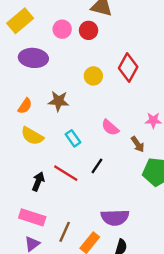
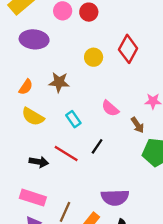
black arrow: (38, 181) -> (39, 162), turned 78

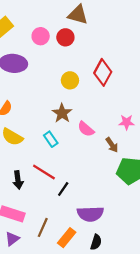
brown star: (59, 82) -> (62, 113), moved, turned 30
black line: (97, 146) -> (63, 189), moved
black arrow: (39, 162) -> (18, 180), turned 72

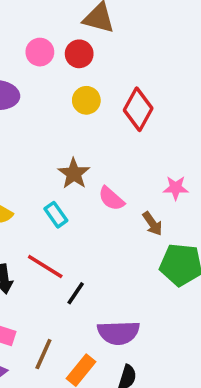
yellow circle: (70, 80) -> (86, 100), moved

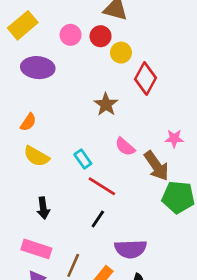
yellow circle: (86, 100) -> (121, 53), moved
brown star: (74, 174) -> (106, 104), moved
brown arrow: (152, 224) -> (156, 166), size x1.6
red line: (45, 266) -> (102, 186), moved

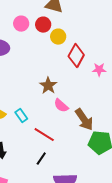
brown star: (106, 104) -> (48, 86), moved
pink star: (174, 139) -> (99, 70), moved
cyan rectangle: (83, 159) -> (21, 116), moved

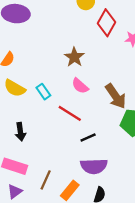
pink semicircle: (61, 106) -> (80, 86), moved
black line: (41, 159) -> (88, 138), moved, turned 32

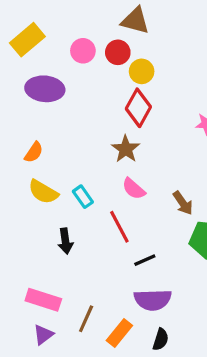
red diamond: (106, 23) -> (138, 108), moved
brown arrow: (116, 96) -> (183, 203), size x0.7
red line: (70, 113) -> (119, 227), turned 30
black arrow: (20, 132) -> (65, 241), moved

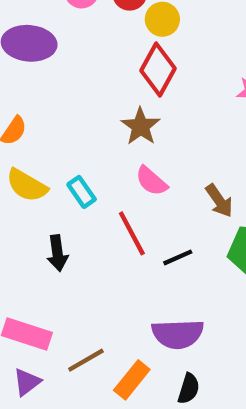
black line: (145, 260) -> (178, 257), moved
brown line: (86, 319) -> (86, 360), turned 36

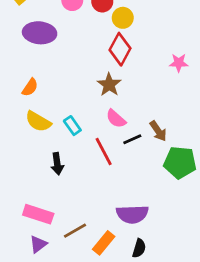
black line: (178, 257) -> (132, 139), moved

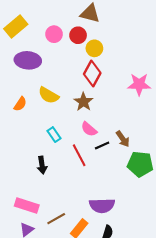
pink star: (179, 63) -> (139, 84), size x1.5
yellow semicircle: (38, 121) -> (49, 95), moved

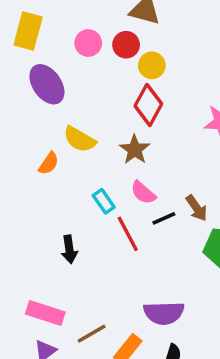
yellow rectangle: (16, 27) -> (28, 31), turned -35
purple ellipse: (28, 60) -> (47, 84), turned 50
orange semicircle: (20, 104) -> (49, 163), moved
cyan rectangle: (54, 135) -> (104, 201), moved

